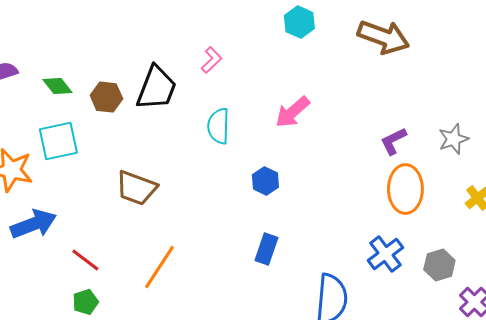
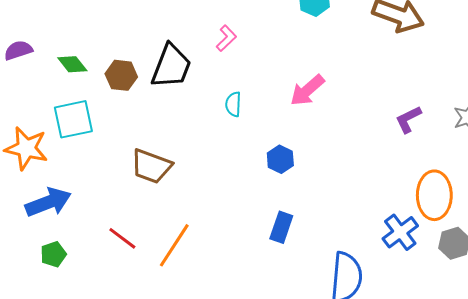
cyan semicircle: (218, 126) -> (233, 104), size x0.7
orange ellipse: (405, 189) -> (434, 195), moved
red line: (85, 260) -> (122, 238), moved
green pentagon: (85, 302) -> (53, 254), moved

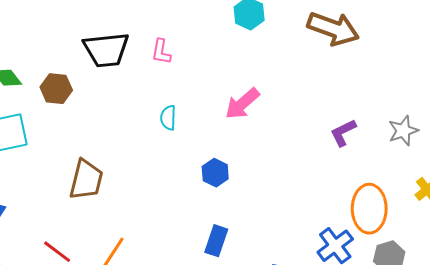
pink L-shape: (226, 38) -> (161, 52), turned 144
black trapezoid: (171, 66) -> (106, 50), moved, turned 63
brown trapezoid: (151, 166) -> (86, 180), turned -96

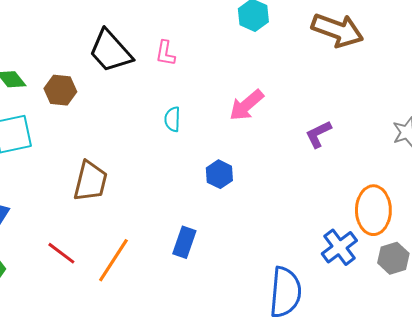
black trapezoid: (106, 50) -> (110, 51), turned 54
purple L-shape: (343, 133) -> (318, 134), moved
blue rectangle: (216, 241) -> (184, 242), moved

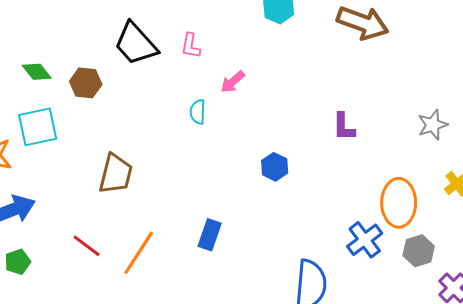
pink arrow: (246, 105) -> (233, 82), moved, size x0.7
purple L-shape: (318, 134) -> (344, 127), turned -64
blue hexagon: (219, 174) -> (275, 167), moved

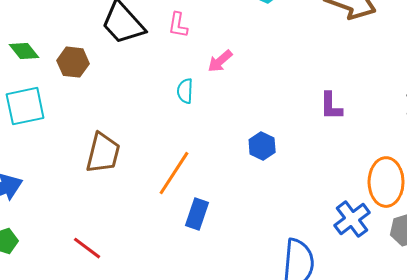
red line: (87, 246) -> (87, 248), moved
orange line: (139, 253) -> (174, 173), moved

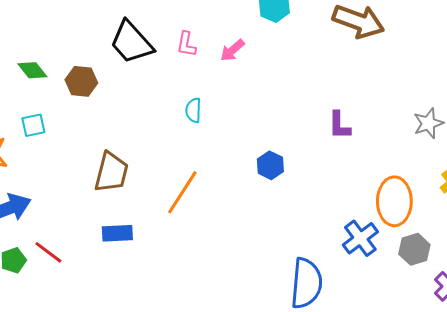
pink arrow: (220, 61) -> (232, 50), moved
cyan square: (25, 106) -> (33, 125), size x0.6
blue rectangle: (197, 214) -> (117, 233), moved, turned 68
red line: (87, 248) -> (48, 252), moved

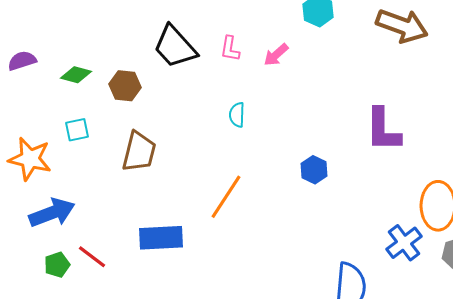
green diamond: (32, 70) -> (76, 75), turned -36
purple L-shape: (339, 125) -> (383, 130), size x1.6
brown trapezoid: (111, 172) -> (139, 152), moved
blue rectangle: (117, 233) -> (161, 238), size x1.4

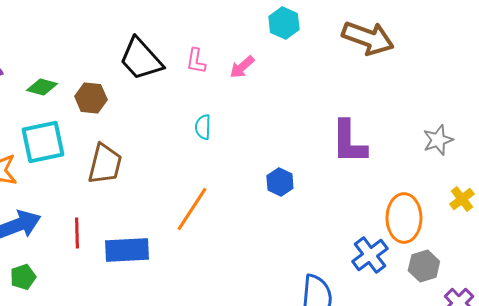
cyan square: (77, 130) -> (43, 142), size x1.8
red line: (92, 257) -> (77, 233), moved, turned 52

